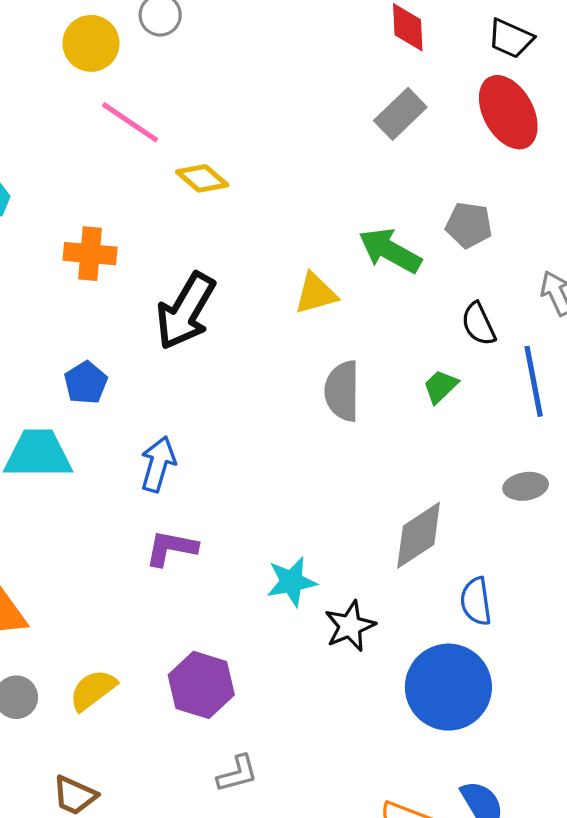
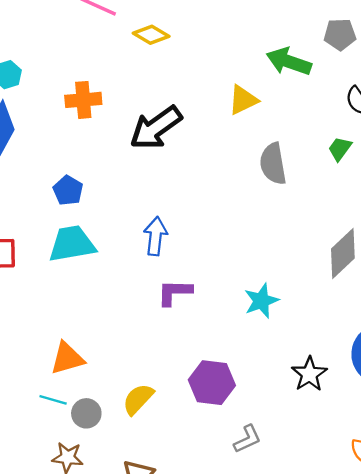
black arrow: (186, 311) -> (156, 128), turned 34
blue pentagon: (86, 383) -> (68, 190), moved
black star: (350, 626) -> (309, 374), moved

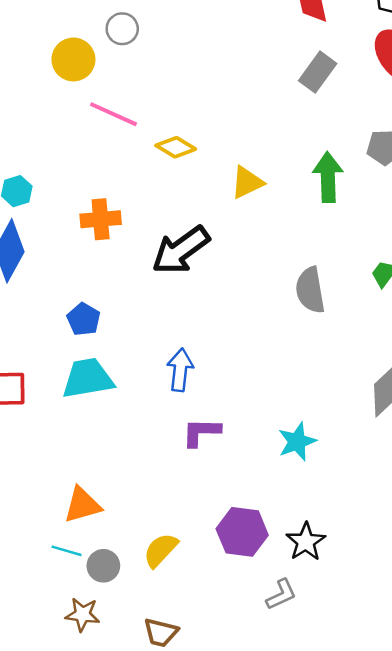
green arrow: (289, 62) -> (328, 177), turned 69
yellow triangle: (243, 100) -> (247, 182), moved
black star: (309, 374) -> (306, 542), moved

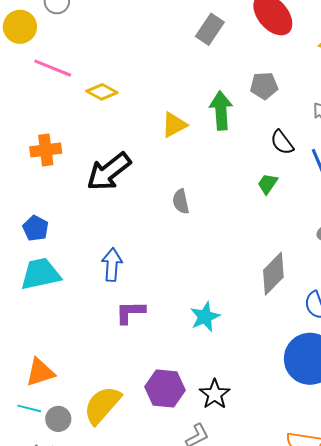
yellow triangle: (247, 182) -> (174, 125), moved
gray semicircle: (310, 290) -> (181, 201), moved, size x0.7
yellow semicircle: (161, 550) -> (102, 405), size x1.4

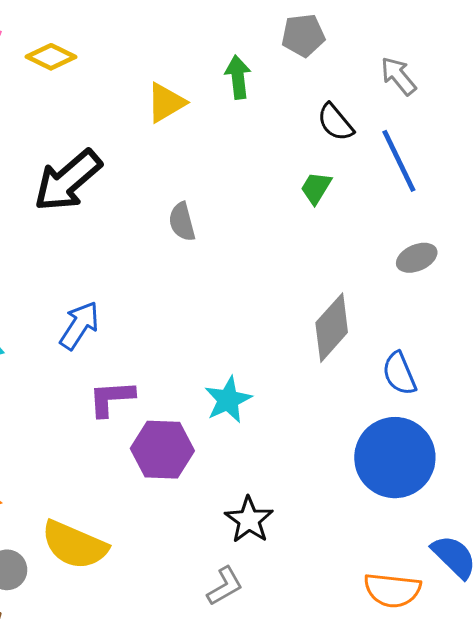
green arrow: (221, 111) -> (238, 77), size x0.7
blue arrow: (112, 265) -> (79, 325), turned 32
purple hexagon: (165, 389) -> (162, 450), moved
yellow semicircle: (102, 405) -> (74, 545), turned -105

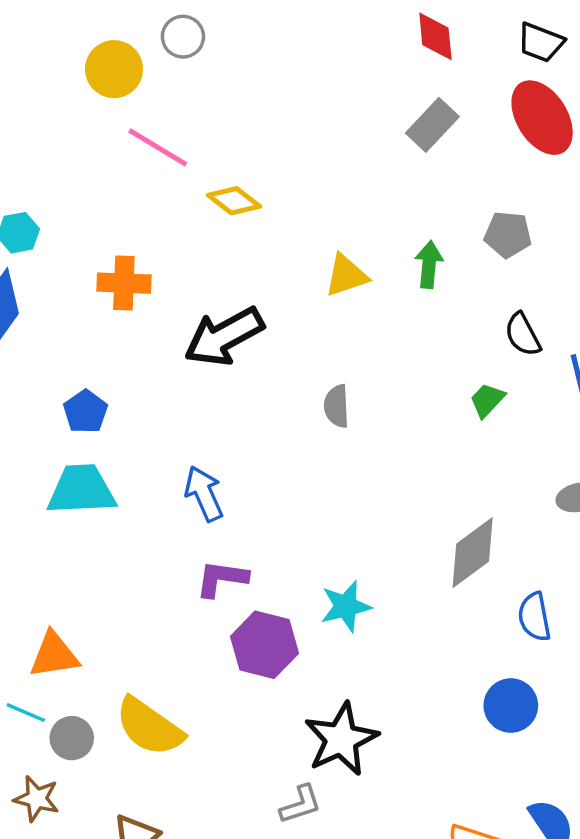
blue arrow: (79, 325) -> (204, 494), turned -69
blue circle: (395, 458) -> (511, 706), size x0.6
black star: (249, 520) -> (341, 739), size x1.4

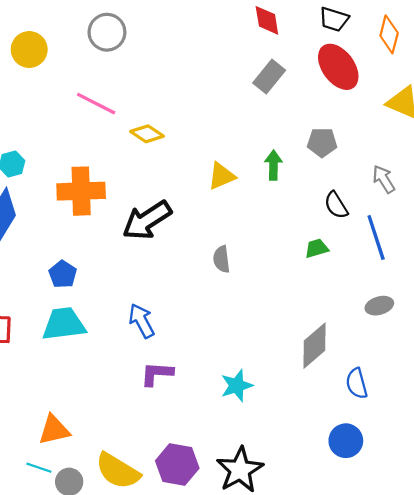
gray circle: (183, 37) -> (107, 32), size x1.4
yellow circle: (114, 69) -> (29, 50), moved
orange cross: (124, 283) -> (81, 191), size x1.4
green trapezoid: (487, 400) -> (317, 248), turned 35
purple hexagon: (265, 645) -> (177, 464), moved

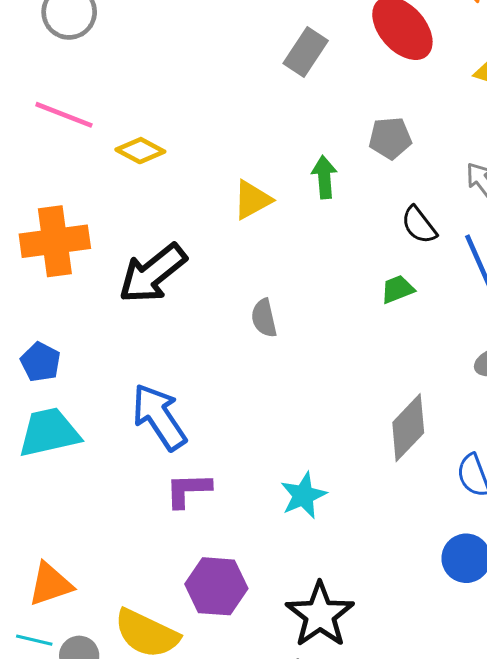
blue arrow: (142, 321) -> (159, 417), size x1.4
purple hexagon: (177, 464) -> (216, 586), moved

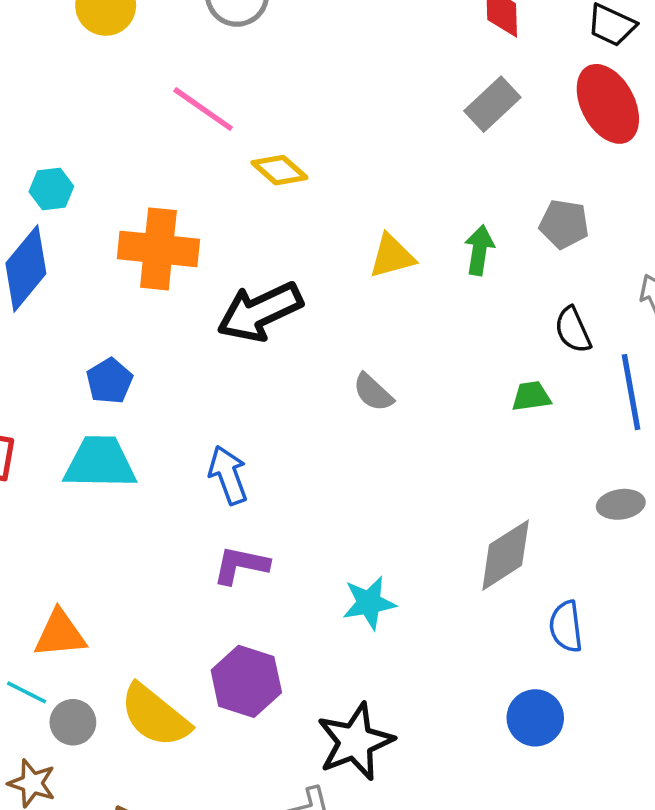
gray semicircle: (264, 318) -> (373, 392), turned -48
blue arrow: (159, 417) -> (228, 475), size x0.7

